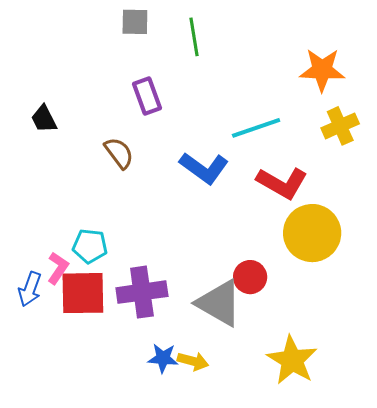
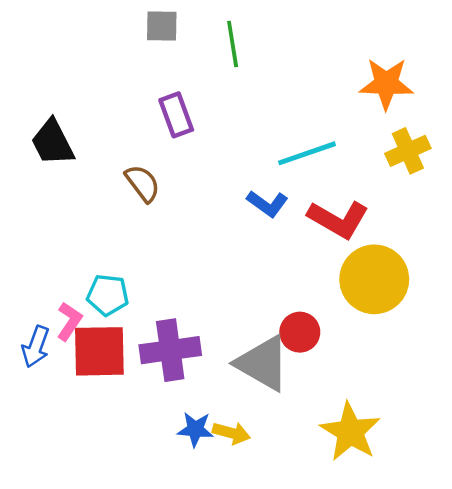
black trapezoid: (44, 119) -> (53, 142), size x1.4
blue L-shape: (204, 168) -> (267, 204), moved, size x0.7

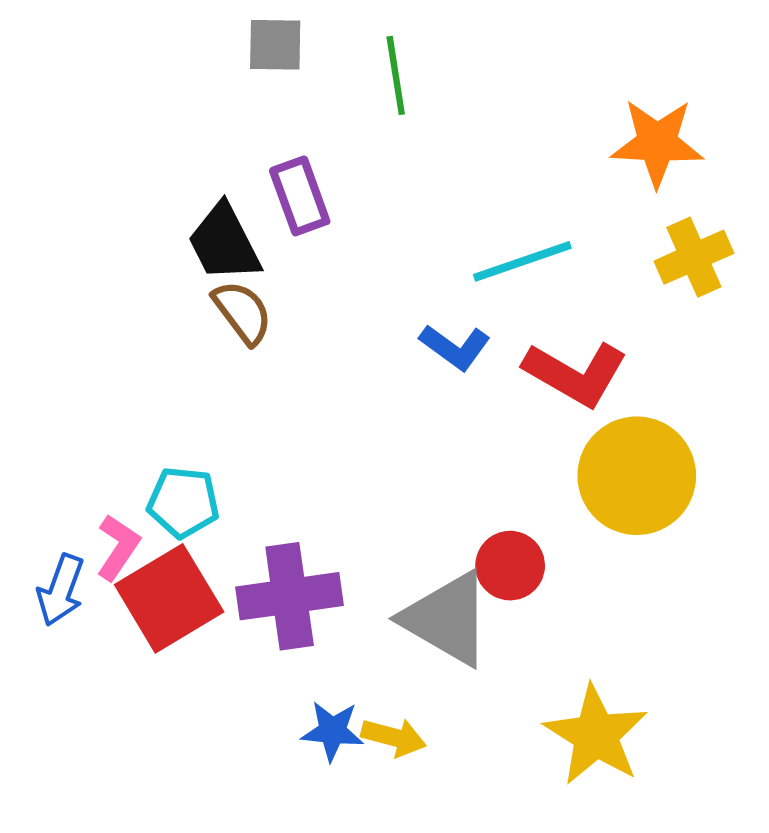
black trapezoid: (53, 142) -> (224, 243), moved
red square: (99, 351) -> (169, 598), turned -30

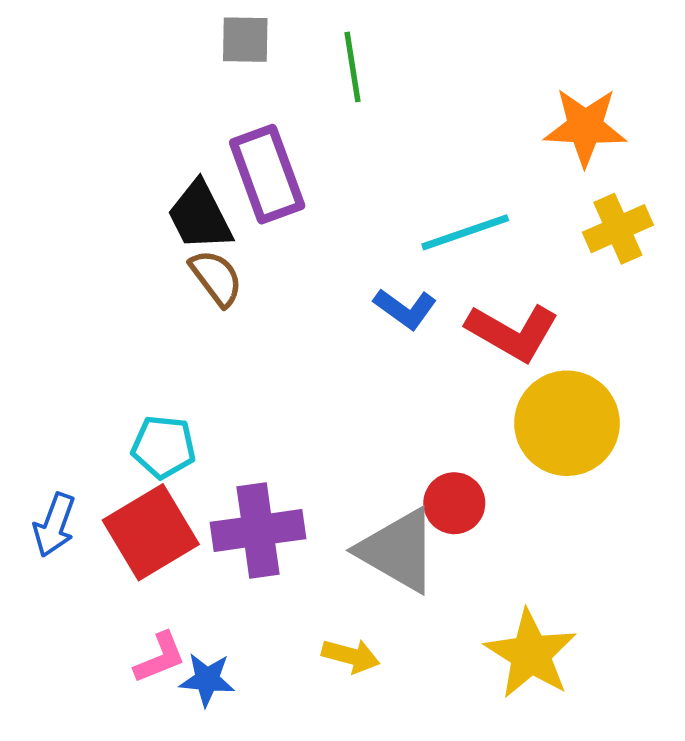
purple rectangle: (300, 196) -> (267, 174), size x1.4
pink L-shape: (118, 547) -> (160, 658), moved, turned 34
blue star: (332, 731) -> (207, 680), moved

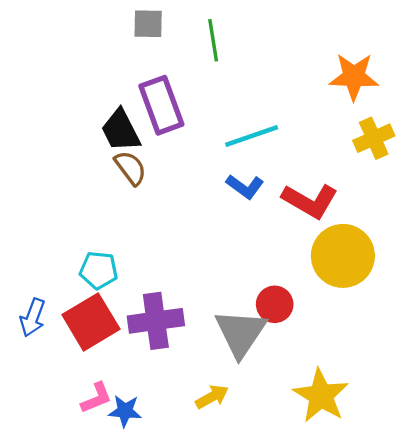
cyan line: (465, 232) -> (252, 136), moved
gray triangle: (398, 550) -> (241, 333), turned 34
yellow arrow: (351, 656) -> (212, 397), turned -44

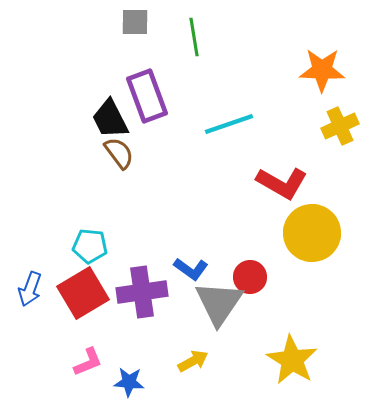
blue L-shape: (245, 187) -> (191, 269), moved
blue star: (125, 411) -> (129, 382), moved

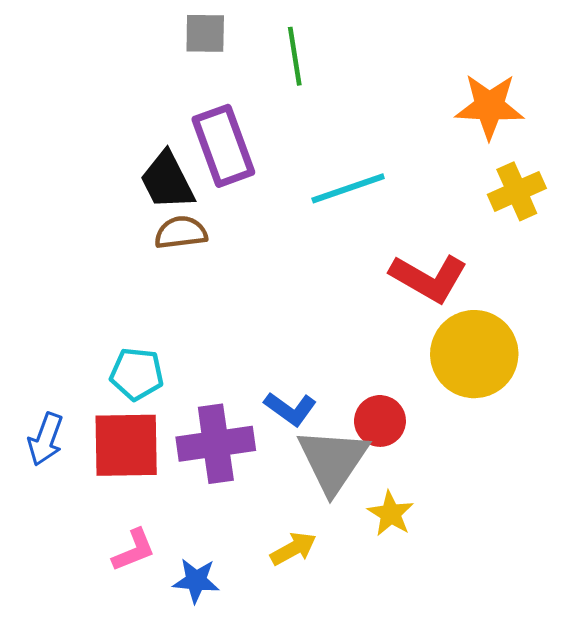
brown semicircle: (119, 153) -> (181, 232), turned -60
red square: (83, 293) -> (126, 445), turned 30
yellow star: (292, 360) -> (391, 514), moved, size x0.6

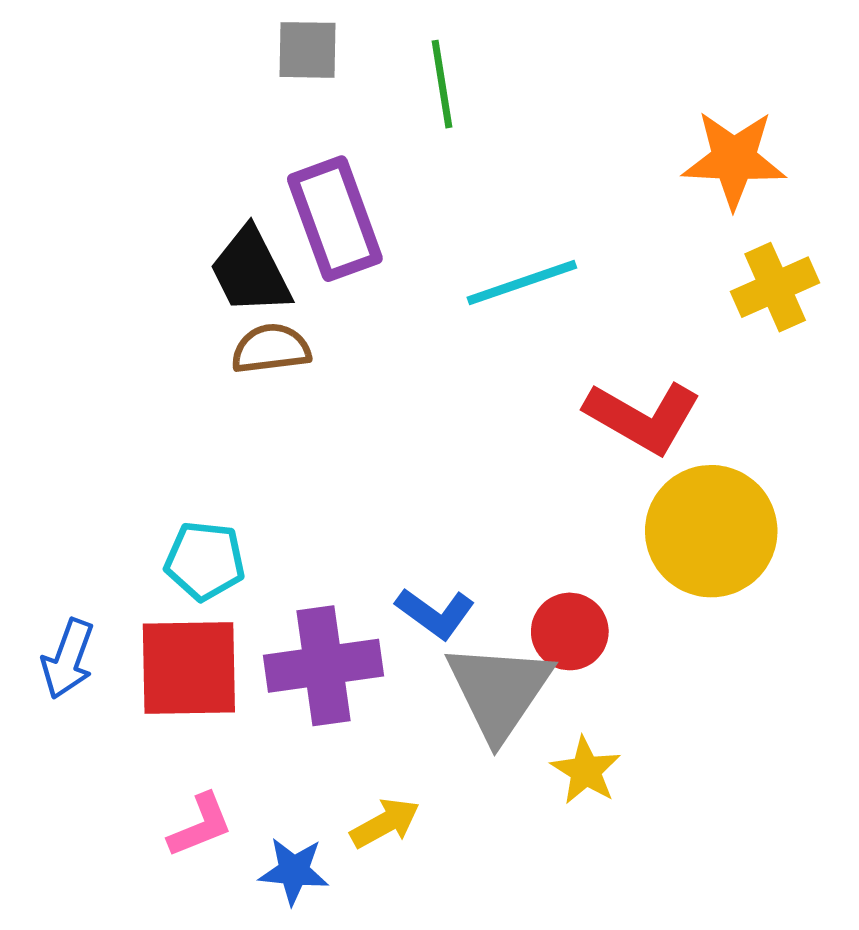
yellow arrow: (293, 549) -> (385, 823), moved

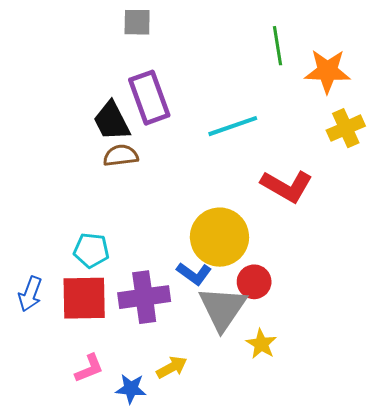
green line: (442, 84) -> (278, 46), moved
yellow circle: (711, 531) -> (219, 237), moved

